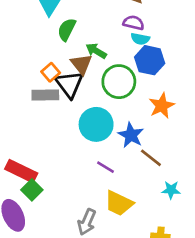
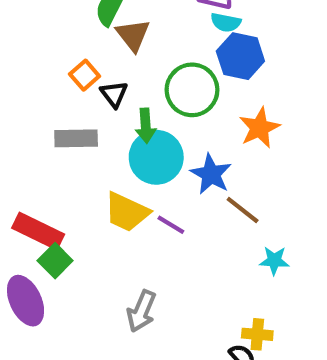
green arrow: (96, 51) -> (146, 126), moved, turned -125
brown triangle: (81, 64) -> (133, 35), moved
black triangle: (69, 84) -> (114, 94), size x0.6
gray rectangle: (45, 95) -> (76, 138), moved
yellow trapezoid: (119, 203) -> (127, 212), moved

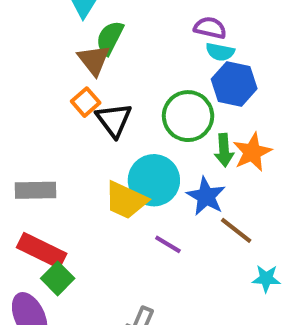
brown triangle: (133, 35) -> (94, 60), moved
black triangle: (114, 94) -> (114, 120), size x1.4
green arrow: (146, 126) -> (224, 150), moved
gray rectangle: (76, 138) -> (36, 190), moved
yellow trapezoid: (127, 212) -> (126, 200), moved

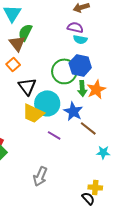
blue hexagon: (234, 84) -> (80, 65), moved
black triangle: (114, 120) -> (27, 86), moved

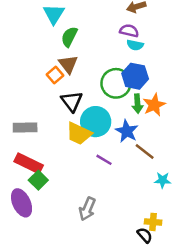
brown triangle: (17, 43) -> (68, 64), moved

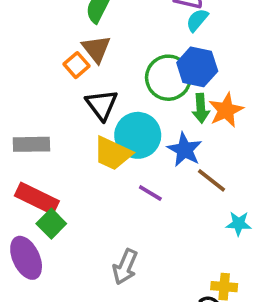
cyan semicircle: (135, 45) -> (197, 20), turned 119

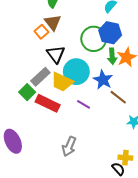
gray rectangle: (31, 144) -> (40, 77), moved, turned -42
red rectangle: (37, 198) -> (48, 103), moved
green square: (51, 224) -> (27, 92), moved

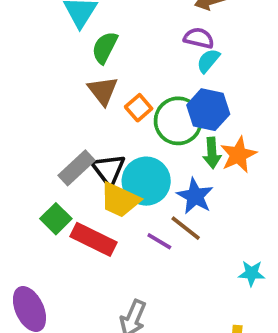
orange square: (41, 32) -> (139, 108), moved
black triangle: (56, 54) -> (109, 170), moved
gray rectangle: (40, 77) -> (77, 168), moved
brown line: (118, 97) -> (186, 228), moved

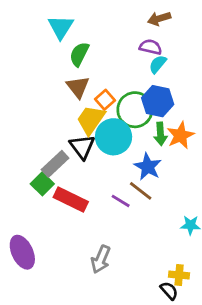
gray rectangle: (77, 168) -> (55, 164), moved
cyan circle: (146, 181) -> (114, 137), moved
yellow trapezoid: (120, 200) -> (91, 120), moved, turned 100

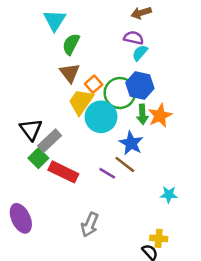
black triangle: (82, 147) -> (31, 129), moved

